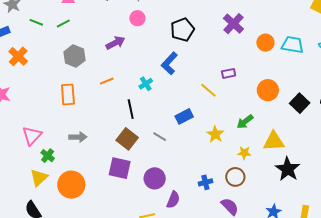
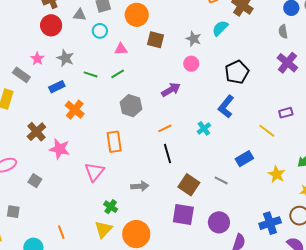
orange rectangle: (68, 95) -> (114, 142), moved
black line: (131, 109) -> (168, 154), moved
pink triangle: (32, 136) -> (94, 172), moved
blue cross: (205, 182) -> (270, 223), size x1.5

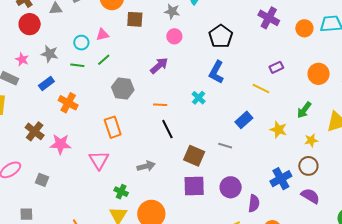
cyan circle: (100, 31) -> (81, 43), moved
orange line: (165, 128) -> (160, 105), turned 40

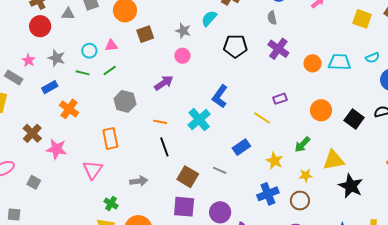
brown square: (135, 19) -> (145, 34), turned -30
black pentagon: (221, 36) -> (235, 46), moved, turned 30
cyan cross: (199, 98) -> (199, 120), size x1.6
blue cross: (281, 179) -> (268, 194), moved

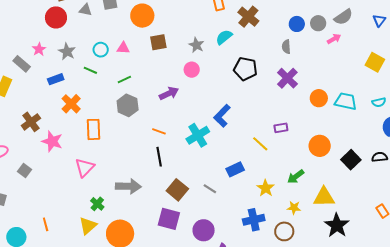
green line: (110, 70) -> (124, 80), moved
orange rectangle: (110, 138) -> (93, 129), moved
gray arrow: (139, 181) -> (128, 186), size x1.4

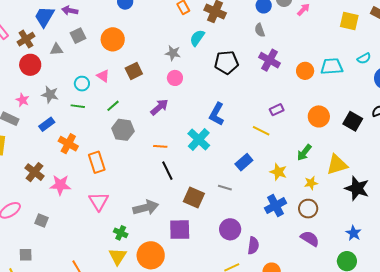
brown square: (158, 42) -> (134, 71), moved
pink triangle: (123, 48) -> (103, 76), turned 48
purple square: (169, 219) -> (180, 230), moved

